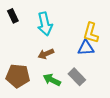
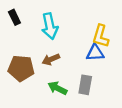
brown pentagon: (18, 76) -> (21, 68), moved
gray rectangle: (77, 77) -> (85, 85), turned 54

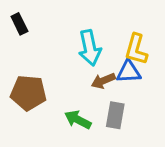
cyan arrow: (50, 26) -> (90, 48), moved
brown arrow: (51, 59) -> (103, 81), moved

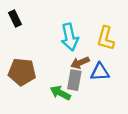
blue triangle: (129, 72) -> (100, 72), moved
gray rectangle: (115, 115) -> (74, 80), moved

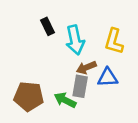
black rectangle: (15, 18) -> (48, 26), moved
brown pentagon: (22, 72) -> (29, 96), moved

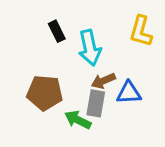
yellow L-shape: (114, 41) -> (141, 31), moved
brown pentagon: (29, 96) -> (45, 93), moved

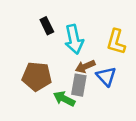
yellow L-shape: (141, 31) -> (116, 42), moved
blue triangle: (129, 93) -> (106, 76), turned 50

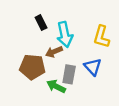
brown arrow: (85, 66) -> (54, 52), moved

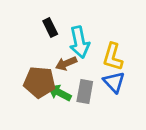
yellow L-shape: (101, 37) -> (113, 57), moved
green arrow: (56, 86) -> (59, 93), moved

